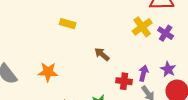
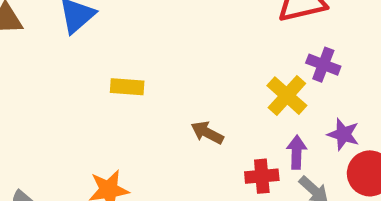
yellow cross: (142, 27) -> (287, 96), moved

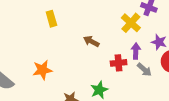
yellow rectangle: (127, 87) -> (51, 19), turned 70

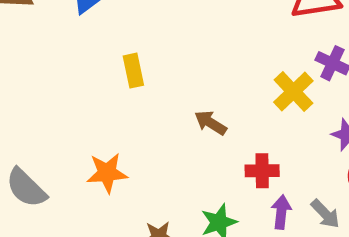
purple arrow: (136, 51) -> (281, 212), moved
gray arrow: (144, 70) -> (325, 214), moved

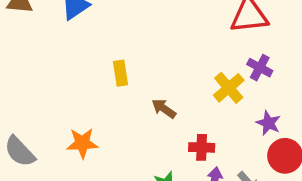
yellow rectangle: (133, 71) -> (121, 73), moved

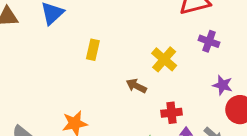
yellow rectangle: (121, 73) -> (93, 50), moved, turned 30
yellow cross: (229, 88) -> (164, 59), moved

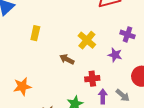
purple cross: (209, 41) -> (128, 34), moved
purple star: (223, 85) -> (115, 55), moved

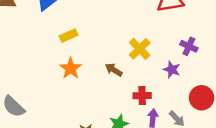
yellow rectangle: (35, 33) -> (69, 36), moved, turned 48
orange star: (22, 86) -> (71, 68), moved, turned -30

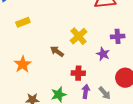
purple cross: (189, 46) -> (118, 36), turned -32
orange star: (71, 68) -> (23, 64), moved

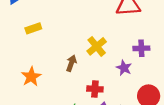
brown arrow: (57, 51) -> (71, 63), turned 72

